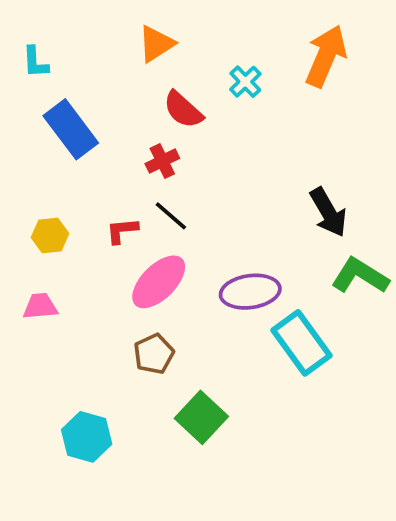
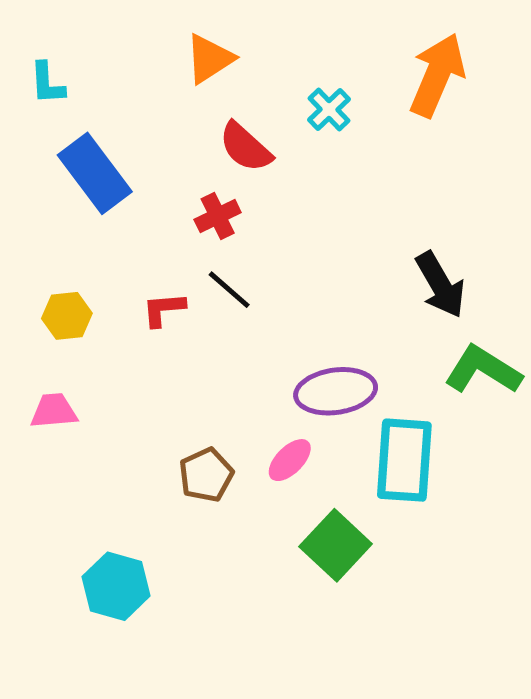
pink ellipse: (159, 282) -> (290, 460), moved, size x0.6
cyan rectangle: (301, 343) -> (404, 460), turned 40
green square: (201, 417) -> (336, 545), moved

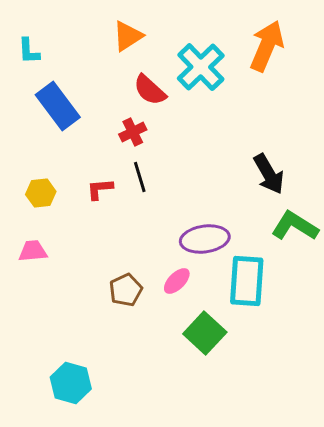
cyan cross: (329, 110) -> (201, 67), size x1.8
black line: (229, 290) -> (140, 177), turned 32
cyan hexagon: (116, 586) -> (71, 383), moved

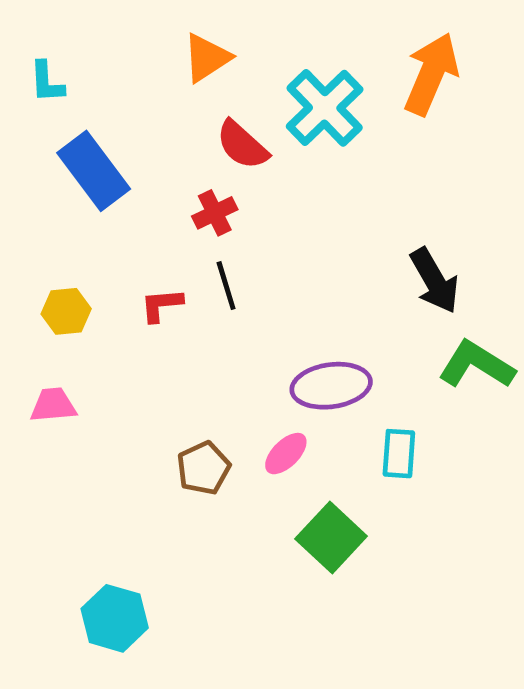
cyan rectangle: (247, 281) -> (399, 454), size x0.6

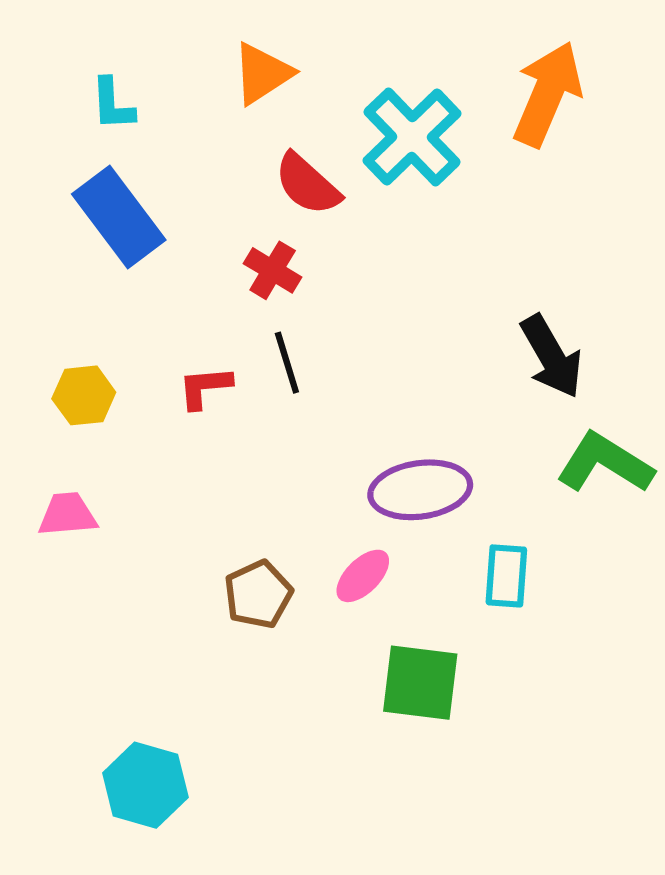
cyan L-shape: (47, 82) -> (113, 104), moved
red cross: (215, 213) -> (273, 270), turned -33
green square: (331, 538) -> (420, 683), turned -36

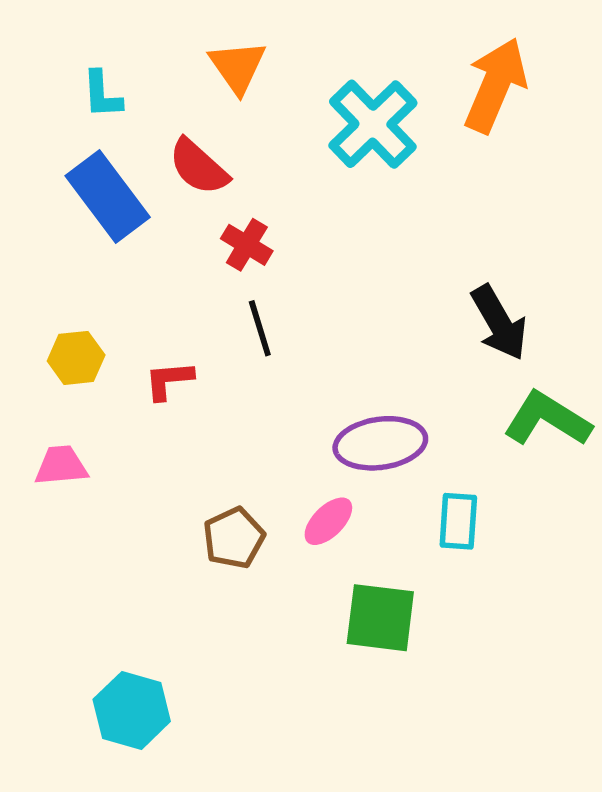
orange triangle: (262, 73) -> (237, 67), turned -32
red semicircle: (307, 184) -> (199, 167), moved
red L-shape: (205, 387) -> (169, 380), moved

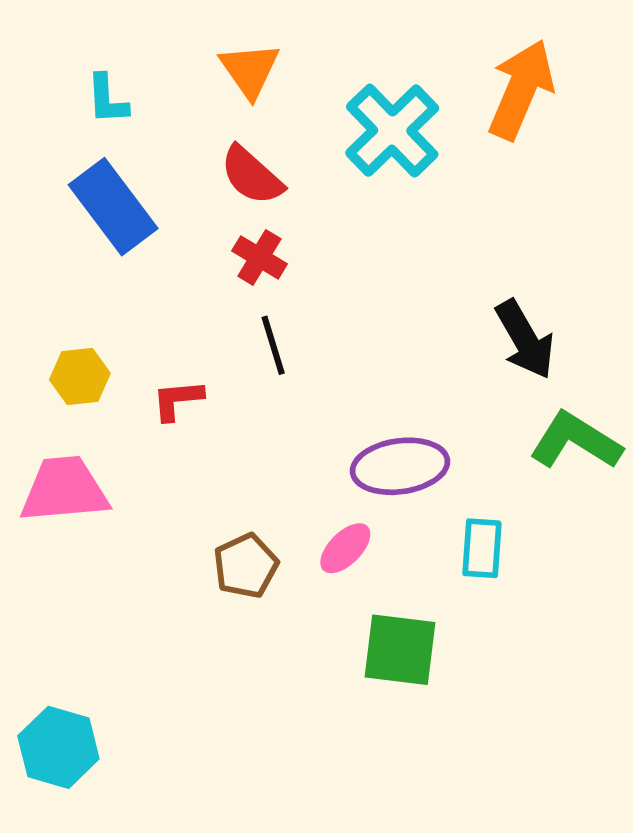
red semicircle: (199, 167) -> (252, 175), moved
pink trapezoid: (61, 466) -> (64, 490), size x1.6
cyan hexagon: (132, 710) -> (58, 747), moved

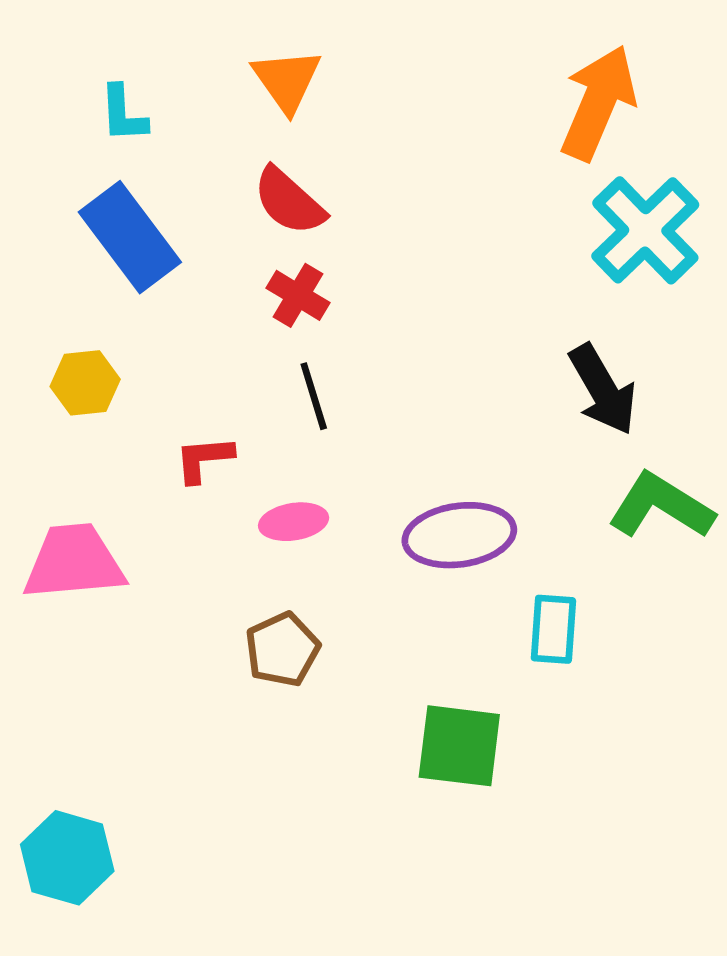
cyan cross: (392, 131) -> (645, 230), moved
yellow hexagon: (80, 376) -> (85, 383), moved
pink ellipse: (345, 548) -> (294, 522), moved, turned 36

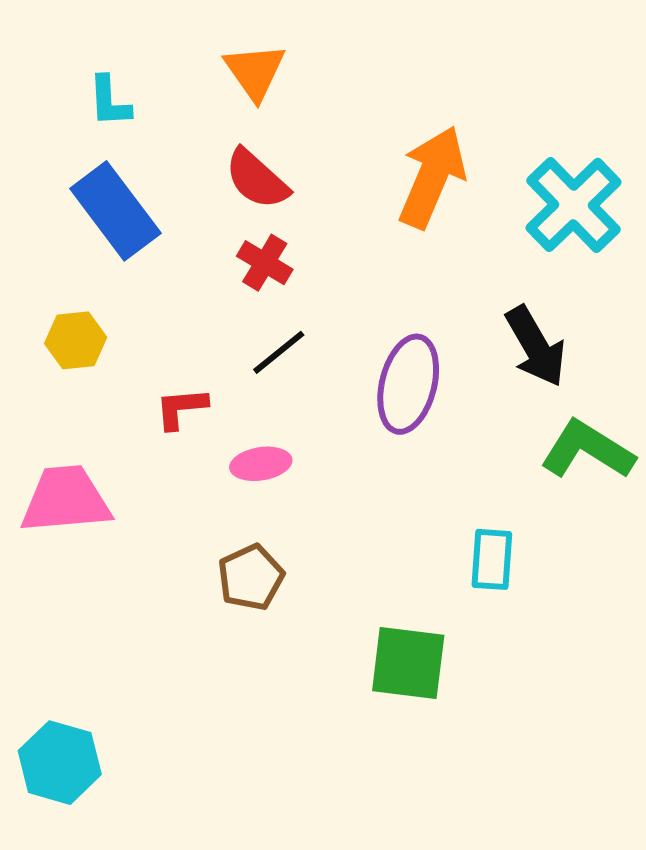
orange arrow: (598, 103) -> (432, 177), moved
black line: (314, 396) -> (279, 352), turned 68
purple ellipse: (459, 535) -> (408, 384), moved, turned -68

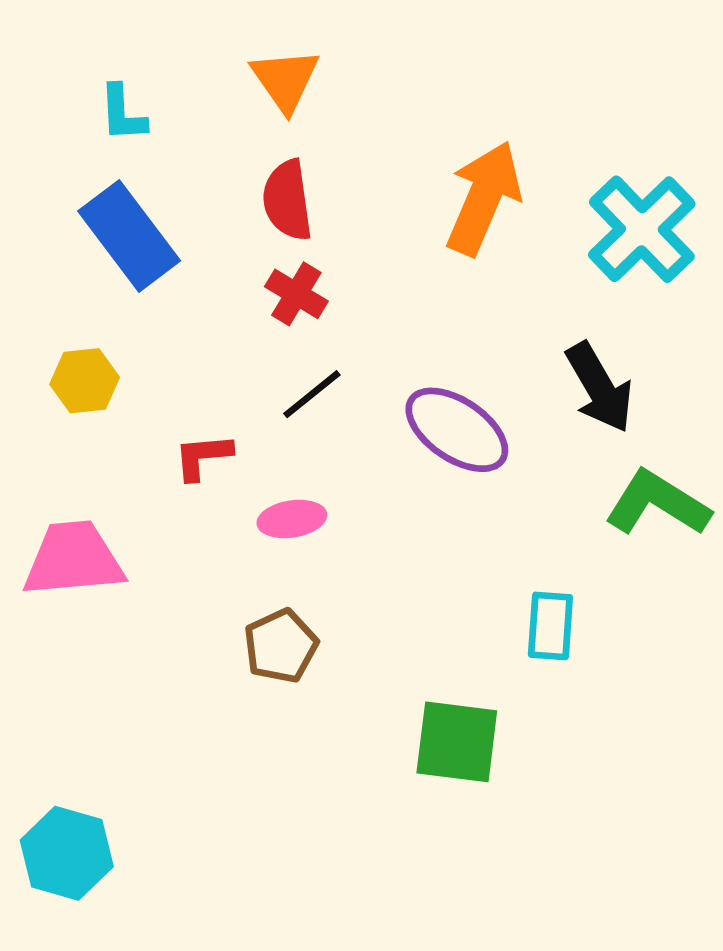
red semicircle: (257, 179) -> (287, 200), turned 40
purple ellipse: (408, 384) -> (457, 430), turned -70

